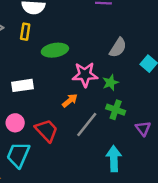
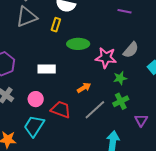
pink star: (85, 75) -> (106, 58), moved
green cross: (116, 110) -> (121, 101), turned 35
red trapezoid: (47, 130) -> (61, 110), turned -35

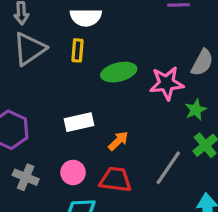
orange arrow: (84, 88) -> (118, 141), moved

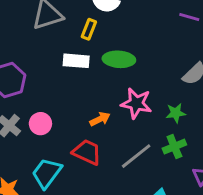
pink star: (167, 83) -> (136, 103), moved
white rectangle: (79, 122) -> (76, 61), moved
pink circle: (73, 172) -> (40, 124), moved

